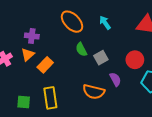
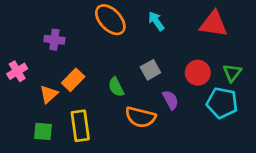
green semicircle: (81, 49) -> (116, 87), moved
orange triangle: (28, 55) -> (49, 94), moved

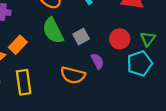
green semicircle: (116, 87) -> (53, 31), moved, size x1.6
cyan pentagon: (222, 103) -> (140, 63), turned -30

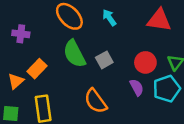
purple semicircle: (97, 61) -> (137, 87), moved
orange semicircle: (73, 75) -> (96, 101), turned 40

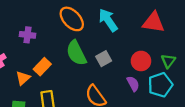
cyan arrow: (109, 18) -> (108, 20), size x1.5

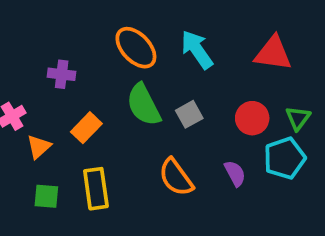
orange triangle: (23, 78) -> (39, 147), moved
purple semicircle: (133, 84) -> (235, 173), moved

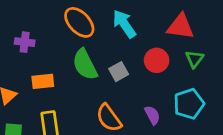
red circle: (252, 118) -> (157, 60), moved
green triangle: (298, 118) -> (194, 59), moved
orange rectangle: (86, 128) -> (43, 81), turned 40

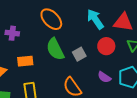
cyan arrow: (124, 24) -> (95, 19), moved
purple semicircle: (152, 115) -> (104, 77), moved, turned 152

